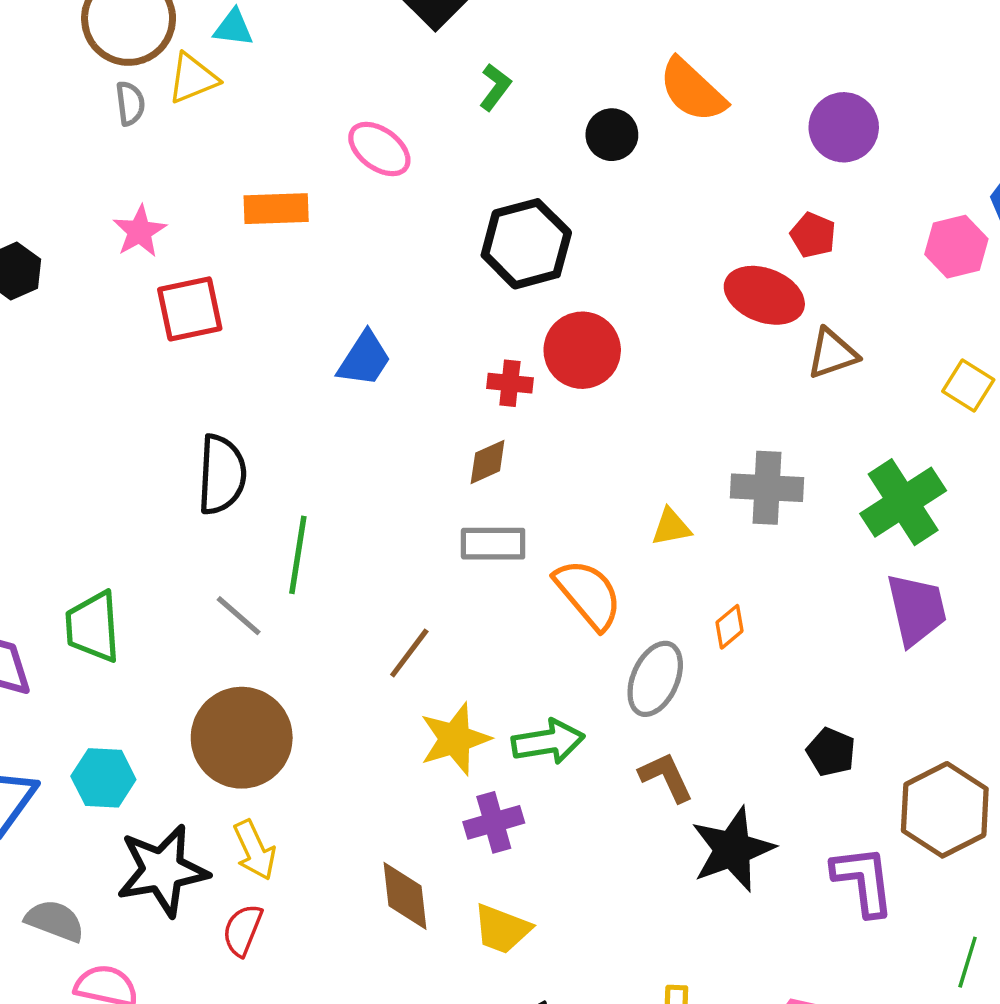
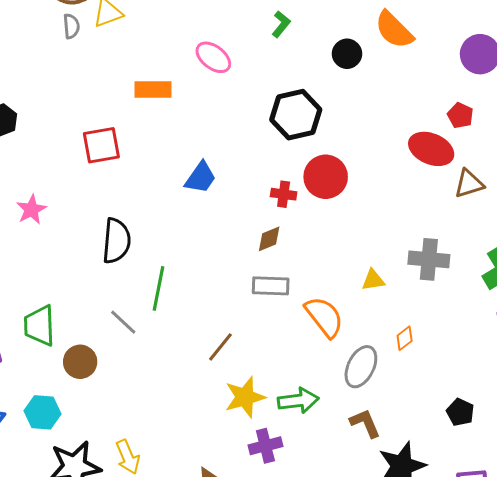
pink star: (140, 231) -> (31, 210), moved
brown circle: (242, 738) -> (80, 362), moved, size x0.6

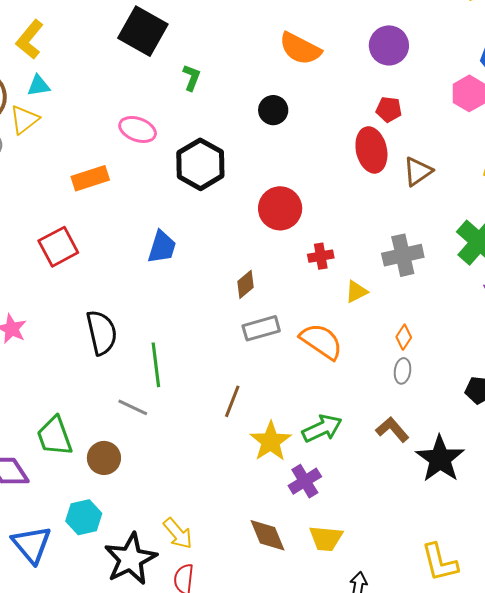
black circle: (347, 54) -> (273, 110), moved
black hexagon: (296, 115) -> (200, 164), moved
red ellipse: (431, 149) -> (371, 150), turned 72
red cross: (284, 194) -> (321, 256), moved
gray ellipse: (361, 367) -> (402, 371), moved, size x0.6

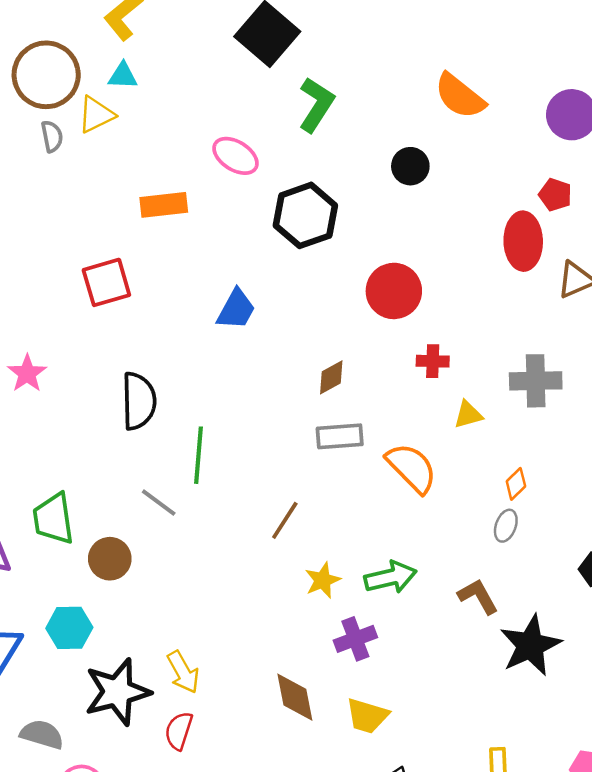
green L-shape: (191, 78) -> (316, 105), size x1.6
yellow star: (271, 441) -> (323, 580), size x0.7

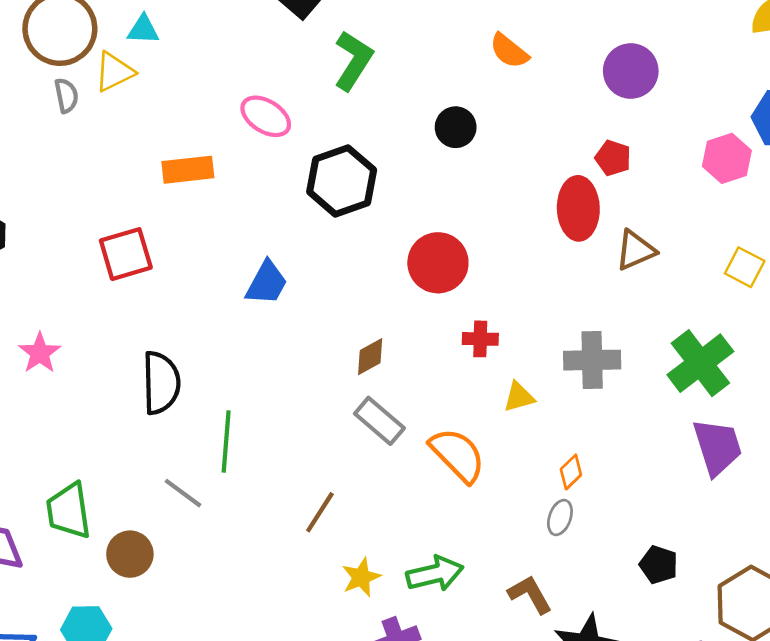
orange semicircle: (460, 96) -> (509, 51), size x0.7
gray rectangle: (340, 436) -> (379, 421), turned 45

